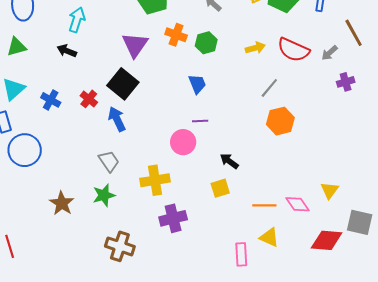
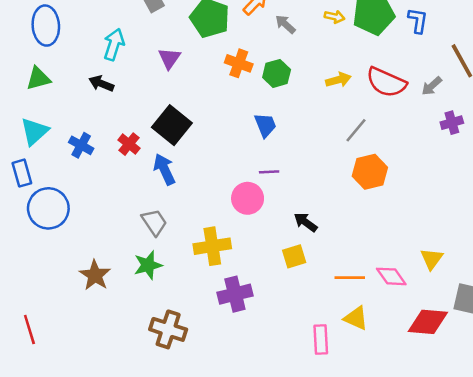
purple triangle: (135, 45) -> (169, 58), moved, size x0.7

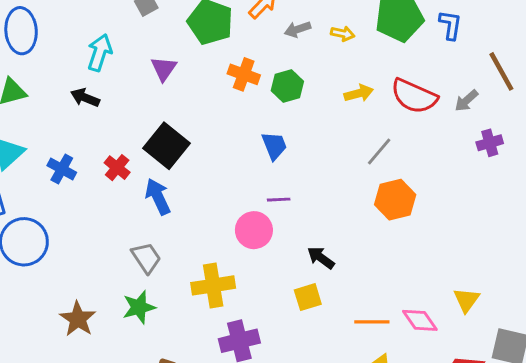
yellow arrow: (335, 17) -> (343, 34), moved
gray arrow: (285, 24) -> (298, 29), turned -60

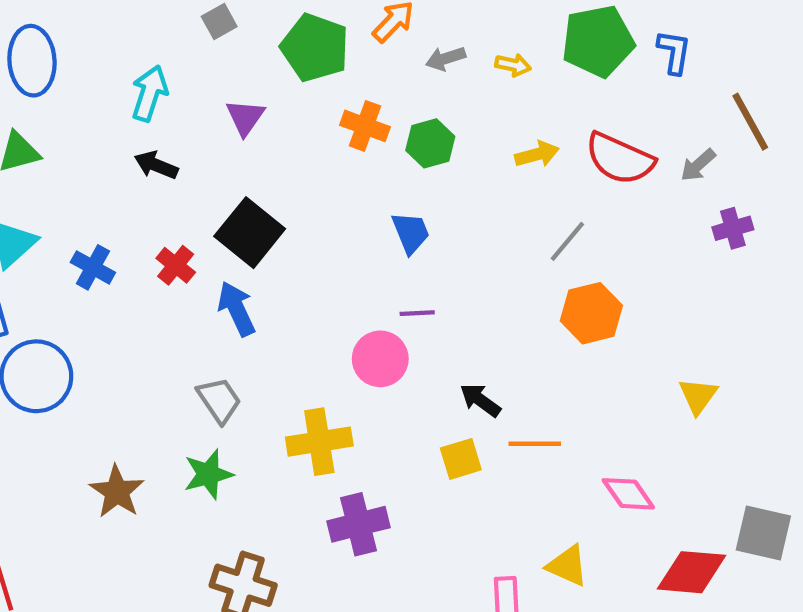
black arrow: (85, 98) -> (156, 165), moved
yellow triangle: (466, 300) -> (698, 396), moved
orange line: (372, 322) -> (535, 444), moved

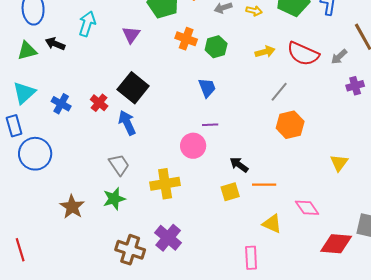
black arrow: (156, 165) -> (55, 44), moved
purple cross: (358, 524) -> (168, 238), moved, turned -36
yellow triangle: (567, 566) -> (272, 224), moved

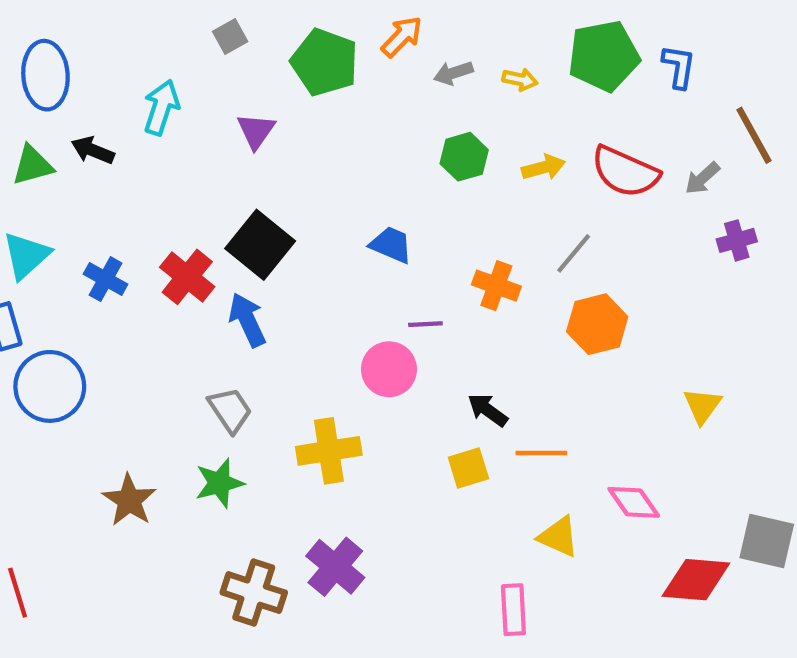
orange cross: (186, 39) -> (496, 286), moved
green hexagon: (216, 47) -> (464, 157), moved
blue trapezoid: (207, 88) -> (391, 245), moved, turned -45
red cross: (99, 103) -> (187, 277), size x1.4

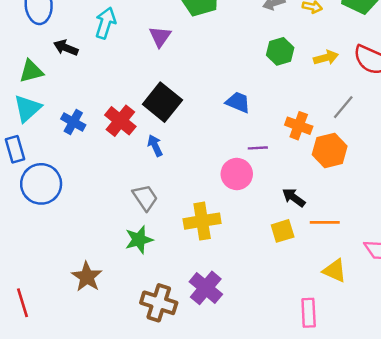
green triangle: (33, 165) -> (31, 71), moved
blue arrow: (247, 320) -> (155, 146), size x0.7
orange hexagon: (597, 324) -> (330, 150), moved
brown star: (129, 500) -> (87, 277), moved

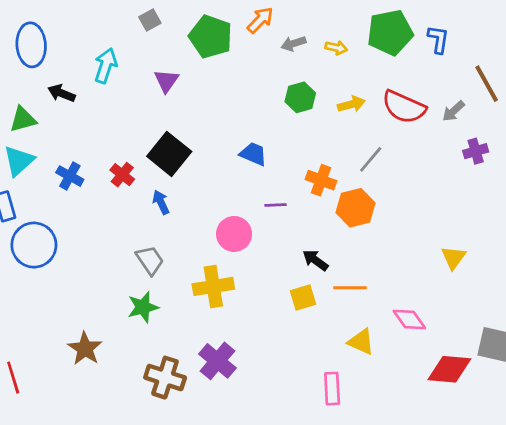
red cross: (120, 121) -> (122, 175), size x0.7
pink circle: (237, 174) -> (234, 234), moved

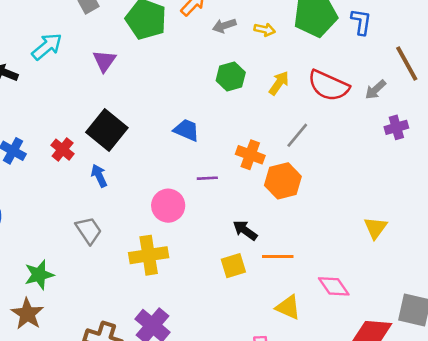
cyan arrow: (106, 66) -> (47, 47), turned 32
yellow arrow: (351, 104) -> (279, 83), turned -40
green star: (143, 307) -> (39, 275), moved

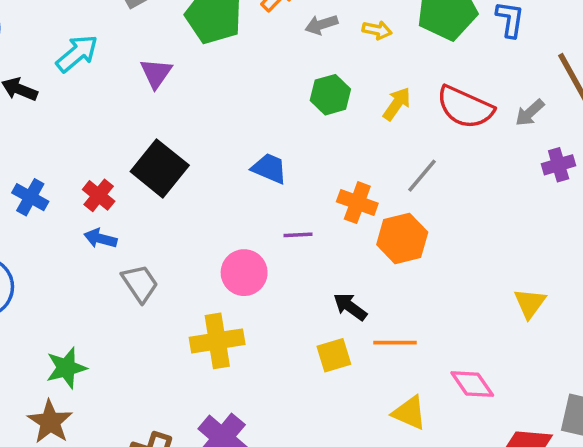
blue arrow: (99, 176) -> (100, 238), moved, turned -50
gray trapezoid: (89, 230) -> (140, 283), moved

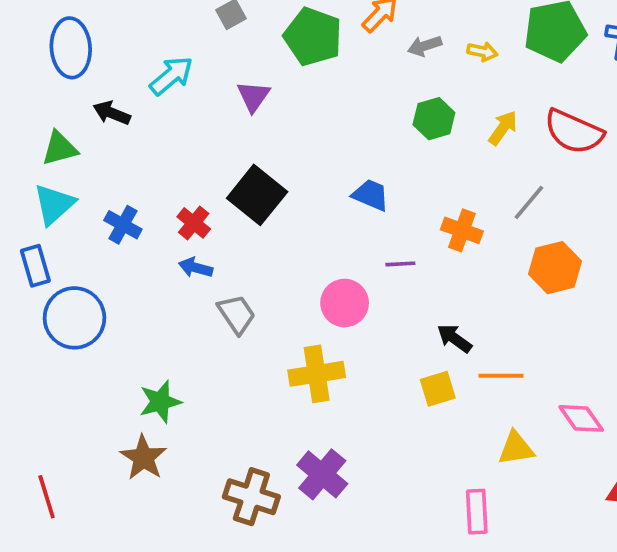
orange hexagon: (402, 238) -> (555, 268), moved
yellow triangle: (409, 413) -> (516, 448), turned -33

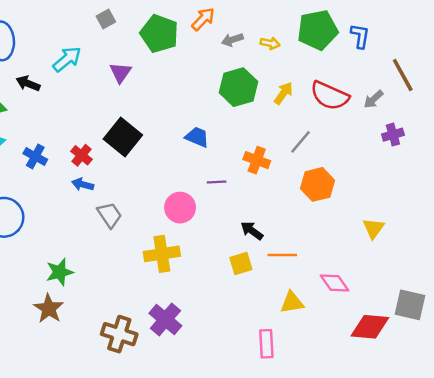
green hexagon: (434, 119) -> (238, 87), size x1.4

